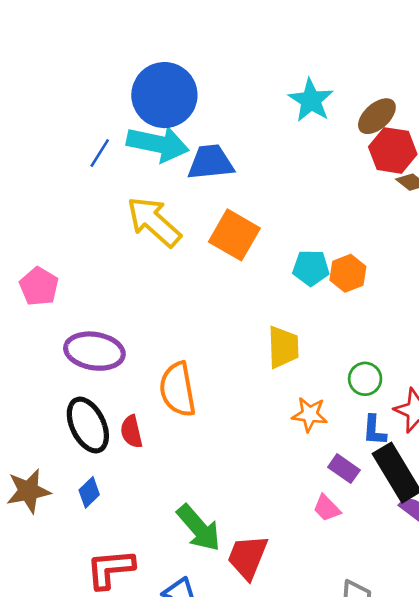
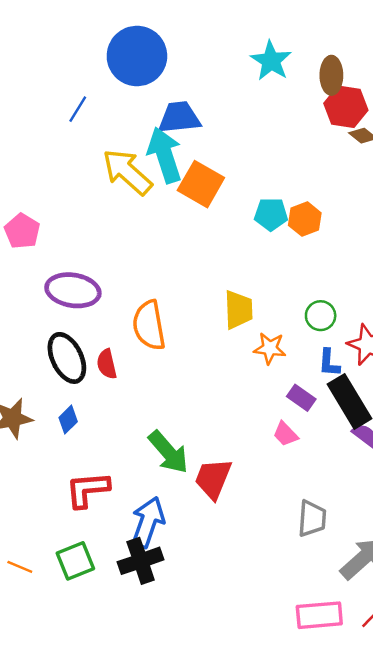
brown ellipse: (377, 116) -> (331, 75), turned -48
cyan arrow: (158, 144) -> (165, 155), moved, turned -120
yellow trapezoid: (283, 347) -> (238, 310), moved

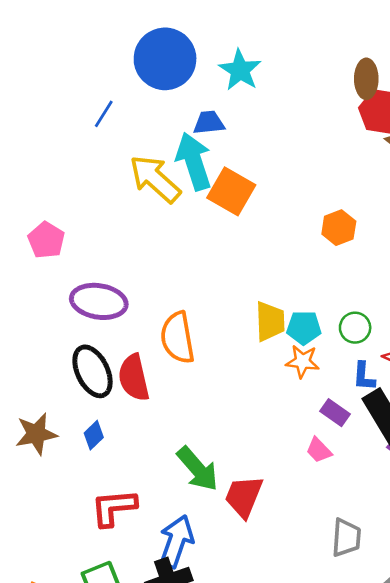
cyan star: (271, 61) -> (240, 70), moved
blue trapezoid: (179, 118) -> (209, 123), size x0.7
cyan pentagon: (271, 214) -> (304, 328), moved
red semicircle: (107, 364) -> (134, 378), size x1.5

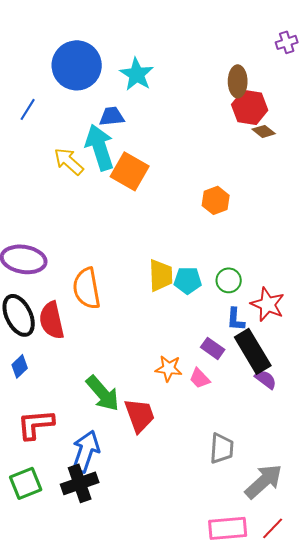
yellow arrow: (155, 179) -> (69, 161), size x0.7
orange star: (303, 361) -> (169, 368), moved
red trapezoid: (244, 496) -> (140, 415), turned 138

